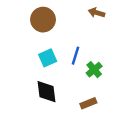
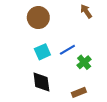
brown arrow: (96, 13) -> (86, 11), turned 40
blue line: (76, 56) -> (67, 50), turned 42

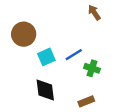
brown circle: (38, 18) -> (24, 34), moved
green cross: (84, 62) -> (92, 68), turned -32

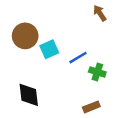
cyan square: (46, 57) -> (49, 49), moved
black diamond: (45, 90) -> (29, 95), moved

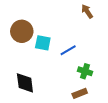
cyan square: (49, 49) -> (43, 43), turned 35
green cross: (97, 72) -> (85, 71), moved

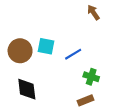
brown circle: (22, 31) -> (20, 51), moved

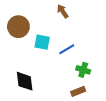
brown arrow: (93, 12) -> (63, 11), moved
brown circle: (20, 51) -> (18, 27), moved

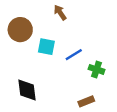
brown arrow: (63, 11) -> (60, 13), moved
green cross: (83, 70) -> (97, 69), moved

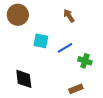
brown arrow: (60, 13) -> (69, 16), moved
brown circle: (20, 30) -> (18, 15), moved

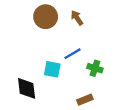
brown circle: (18, 15) -> (46, 17), moved
cyan square: (41, 41) -> (52, 69), moved

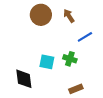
blue line: (73, 54) -> (85, 37), moved
green cross: (95, 68) -> (70, 59), moved

